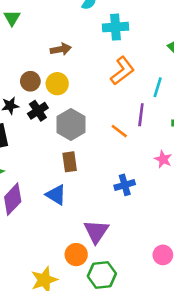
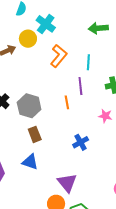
cyan cross: (116, 27) -> (46, 24), turned -36
yellow circle: (57, 84) -> (28, 39), moved
orange line: (119, 131) -> (67, 102), turned 56

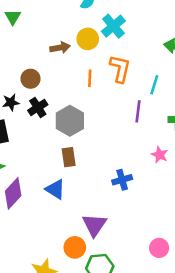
orange L-shape: (59, 56) -> (120, 69), turned -40
orange line: (67, 102) -> (90, 78), moved

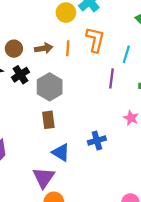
brown arrow: (60, 48) -> (44, 48), moved
blue triangle: (55, 189) -> (61, 152), moved
purple triangle: (94, 225) -> (44, 177), moved

